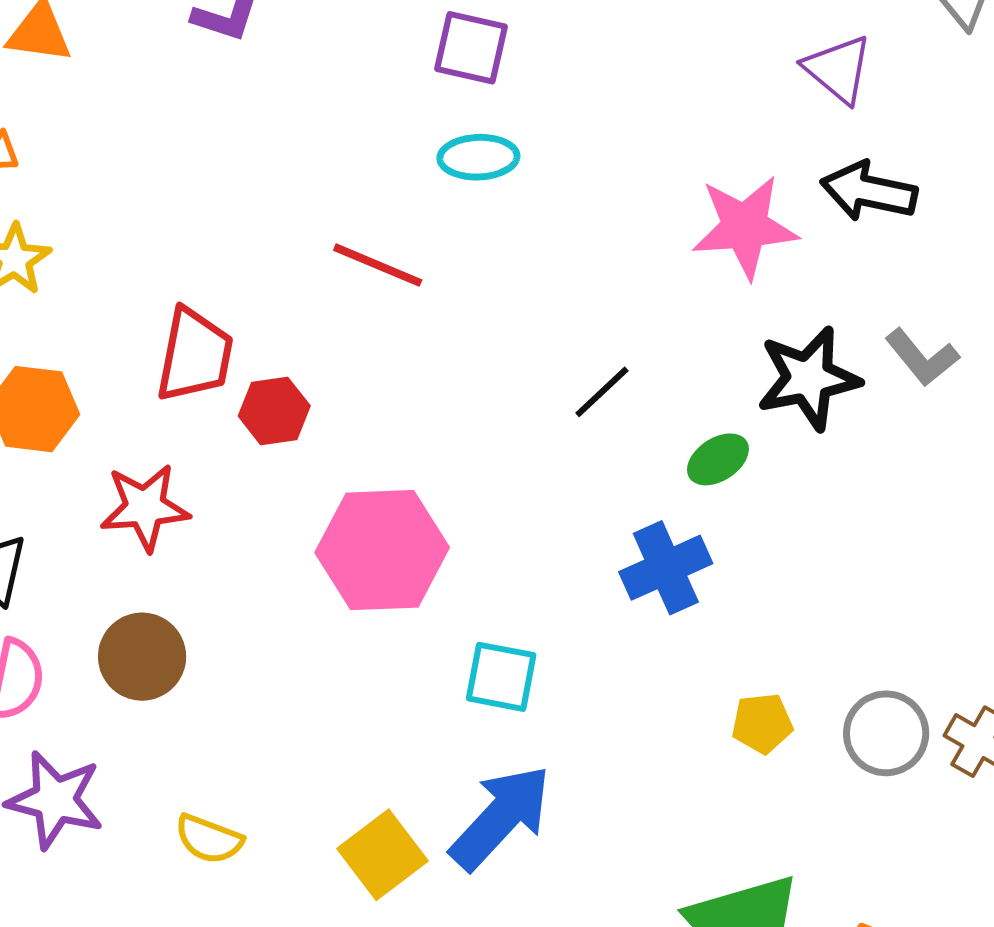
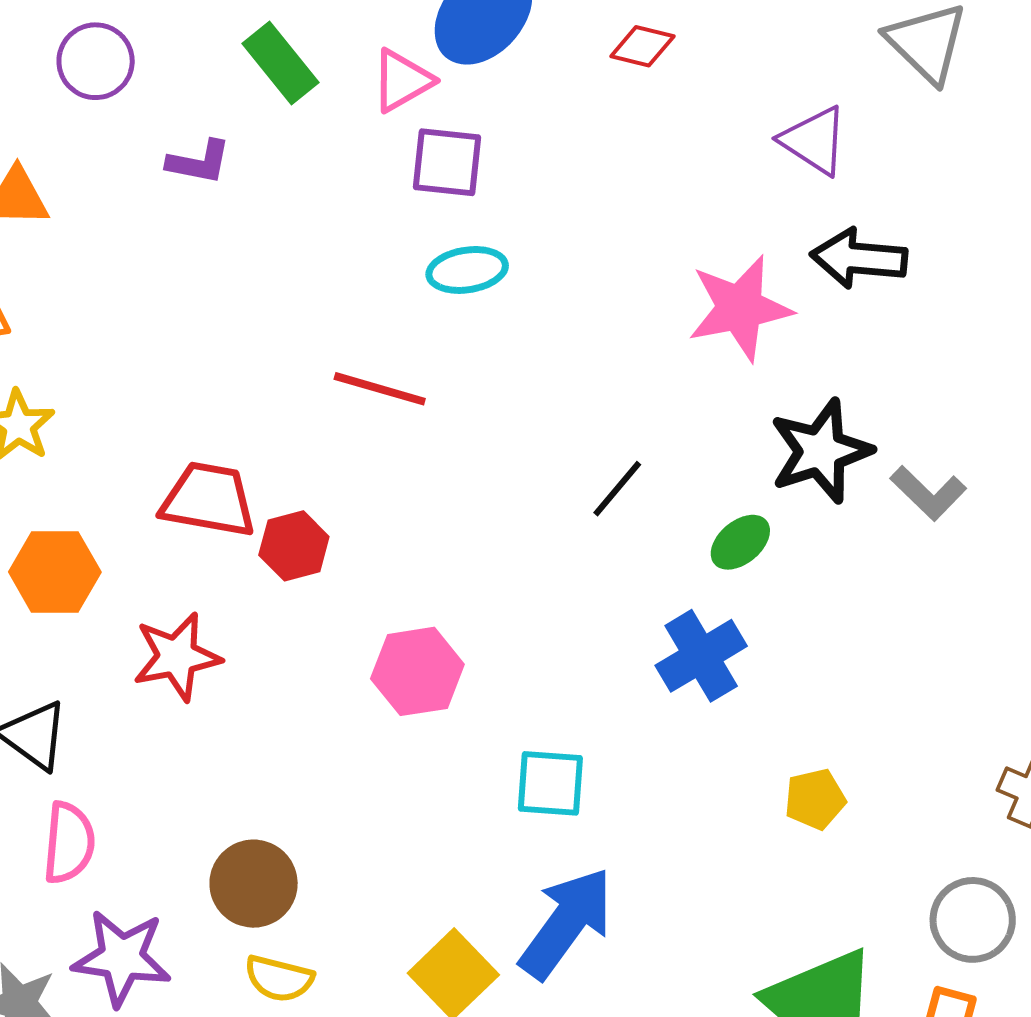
red trapezoid: (195, 355) -> (209, 500), turned -84
gray L-shape: (922, 357) -> (928, 493), moved
pink hexagon: (382, 550) -> (417, 671), size x0.7
brown circle: (142, 657) -> (254, 884), moved
gray circle: (886, 733) -> (973, 920), moved

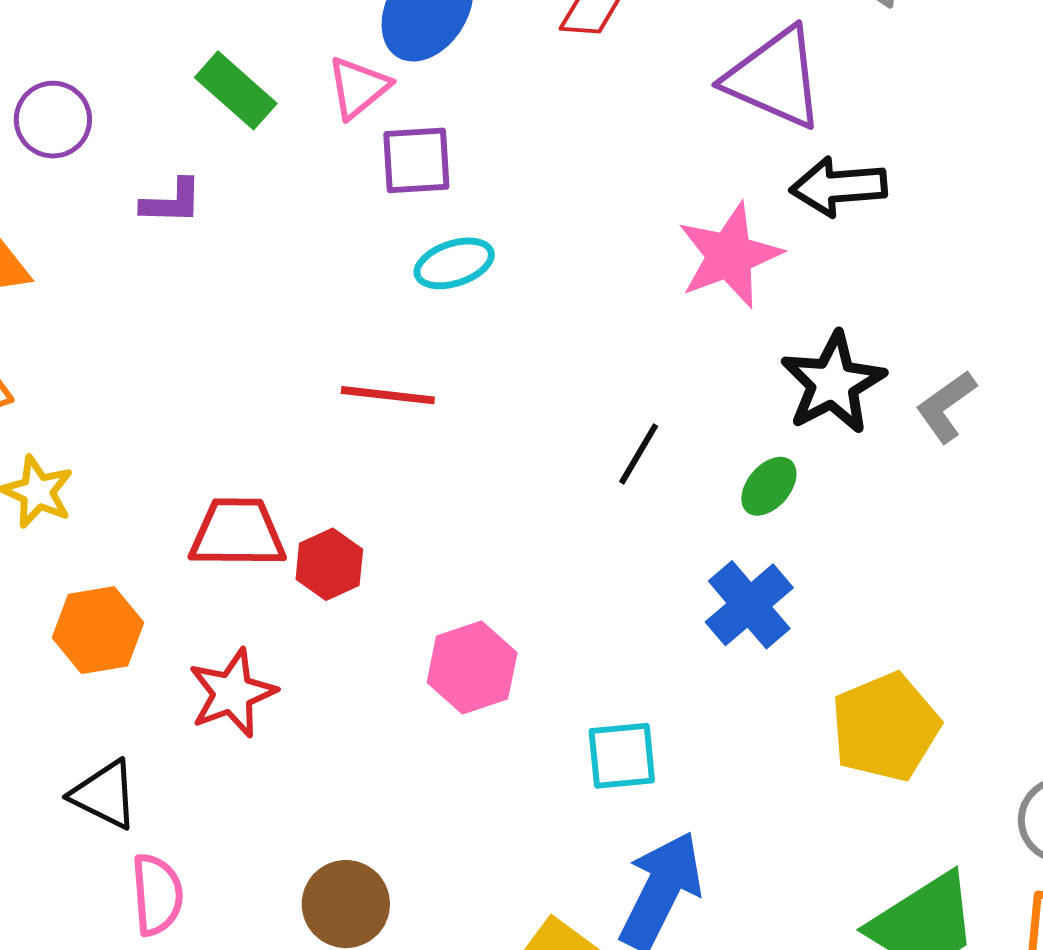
purple triangle: (814, 141) -> (775, 78), size x1.5
gray L-shape: (928, 493) -> (946, 406), turned 110
yellow pentagon: (815, 799) -> (885, 727), size x1.8

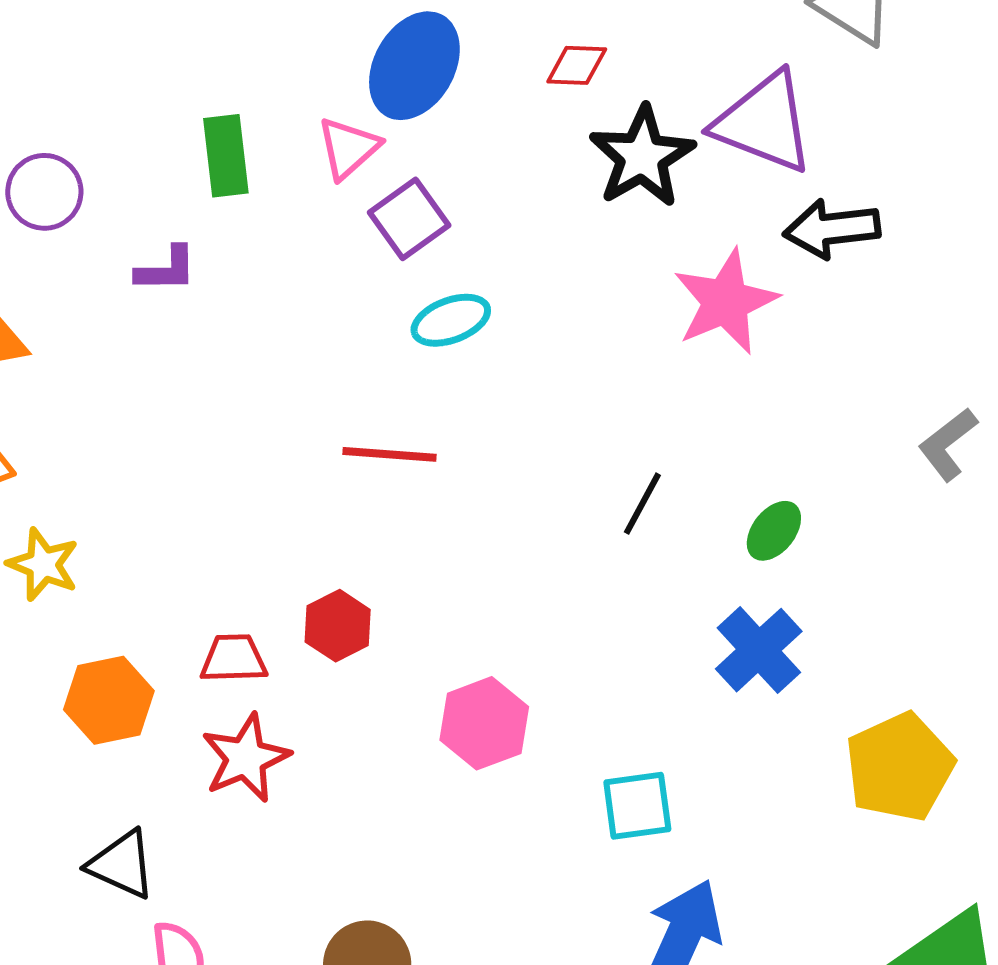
green rectangle: (236, 90) -> (226, 156), turned 44
purple square: (416, 160) -> (409, 219), turned -30
black star: (833, 383) -> (642, 157), moved
red trapezoid: (237, 533) -> (234, 659), moved, size x0.7

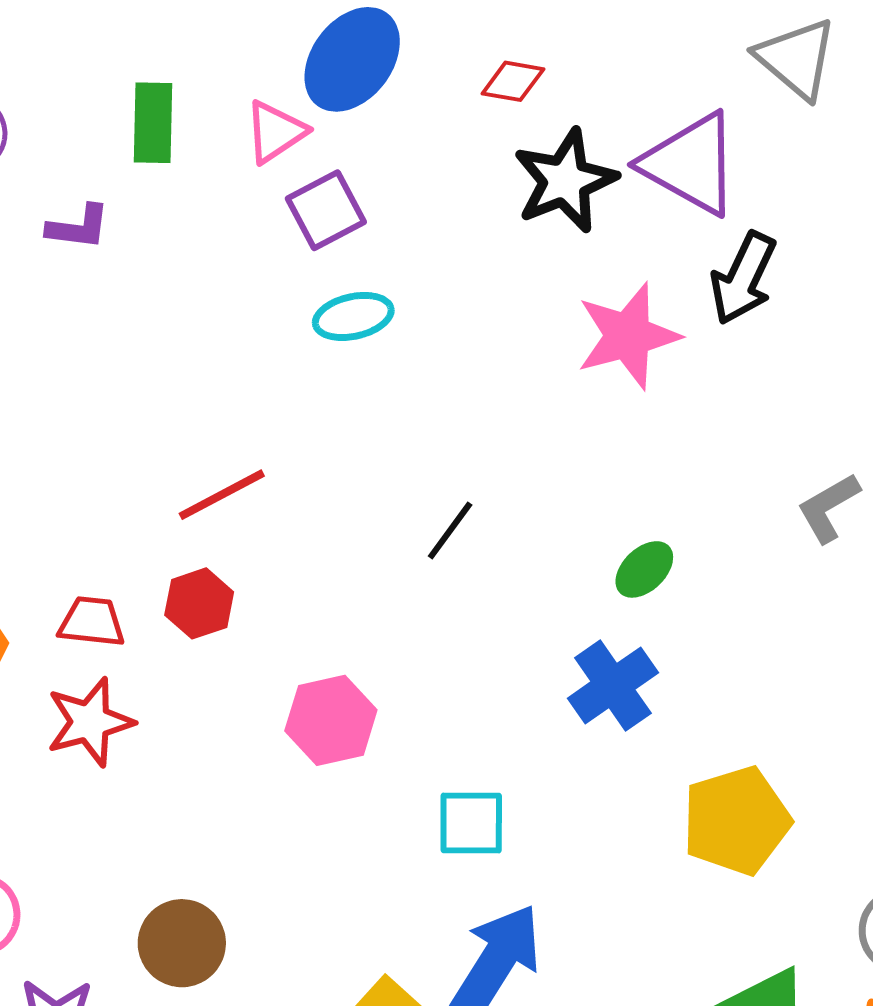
black arrow: (832, 229) -> (743, 278), turned -66
red line: (390, 454) -> (222, 495), moved, turned -40
black line: (642, 504) -> (450, 531), moved

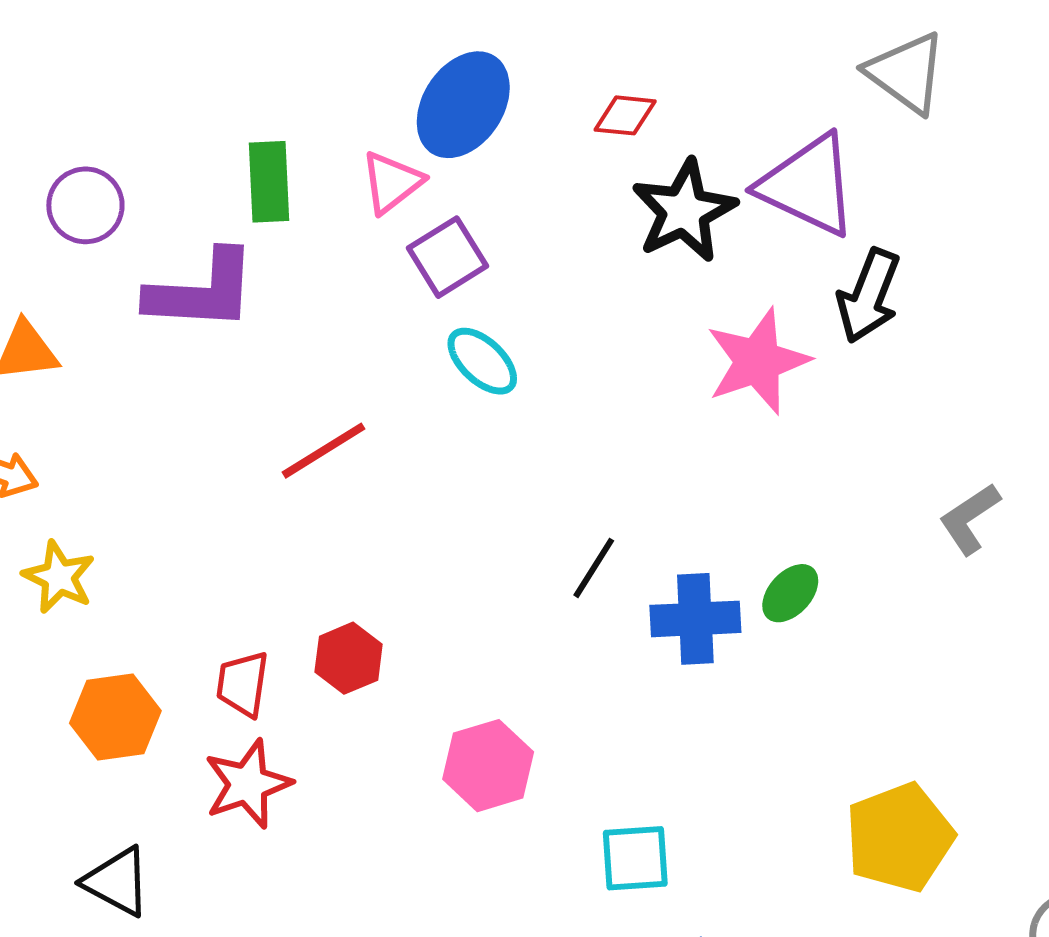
purple L-shape: (78, 227) -> (202, 291), size x1.8
cyan ellipse: (353, 316) -> (482, 361), turned 60
red line: (222, 495) -> (323, 451), moved
red trapezoid: (92, 622) -> (243, 684), turned -84
blue cross: (613, 685) -> (695, 619), moved, turned 36

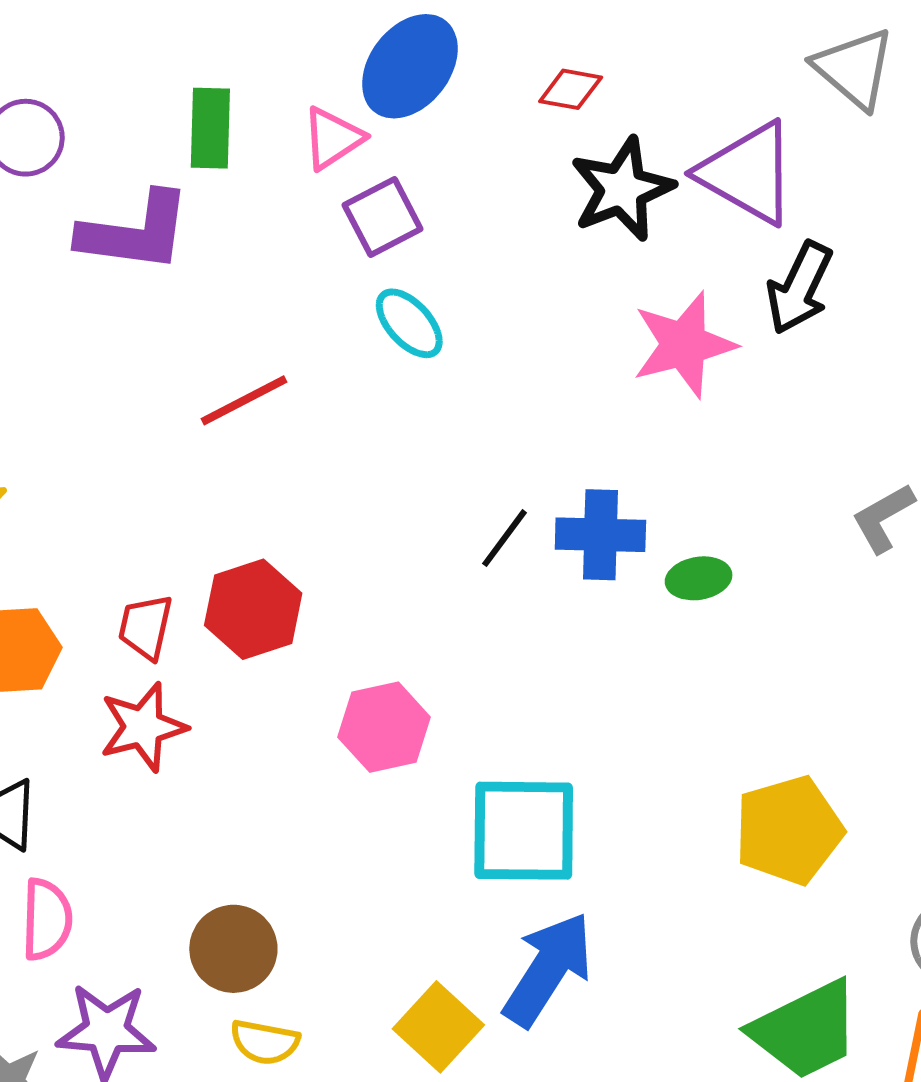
green ellipse: (790, 593) -> (699, 578), turned 34
blue cross: (695, 619) -> (600, 535), moved
red hexagon: (349, 658) -> (253, 609), size x1.4
cyan square: (635, 858) -> (524, 831), size x1.6

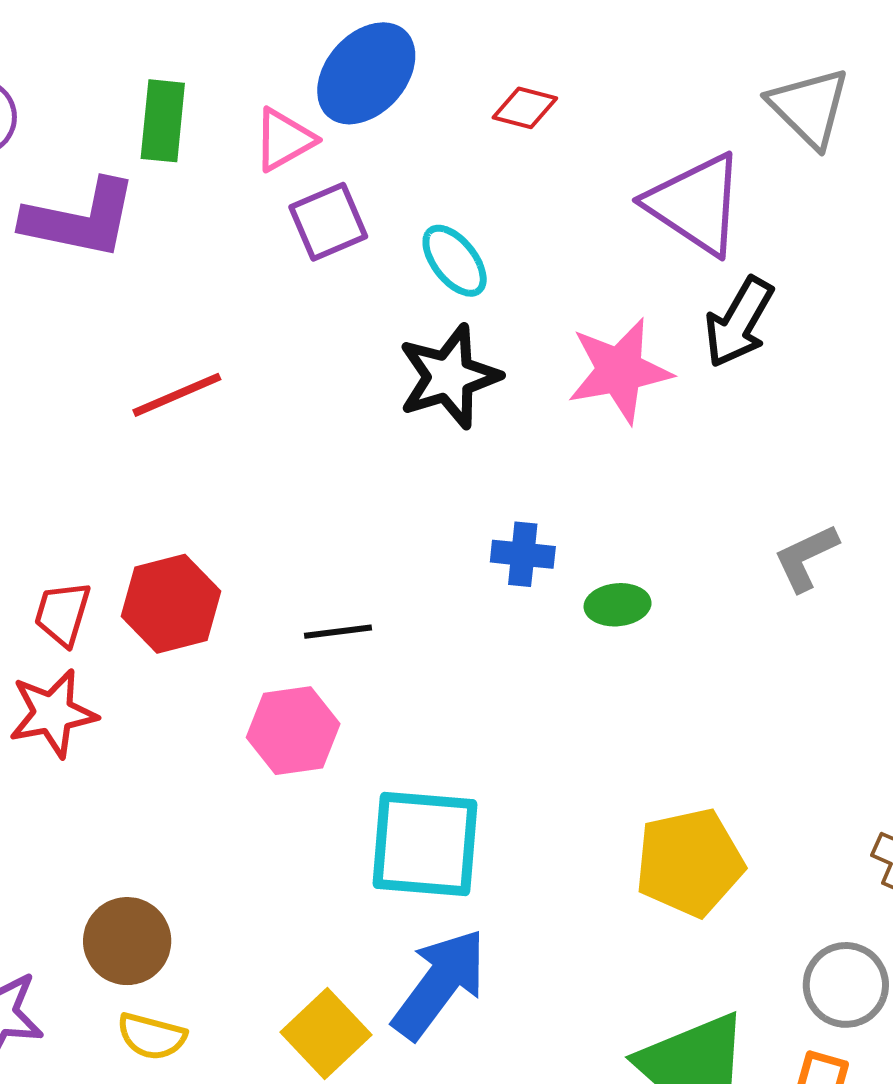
black star: (622, 189) -> (449, 377), moved
cyan ellipse: (409, 323) -> (455, 261), moved
blue cross: (600, 535) -> (523, 554), size x0.7
black line: (504, 538) -> (338, 632), moved, turned 42

